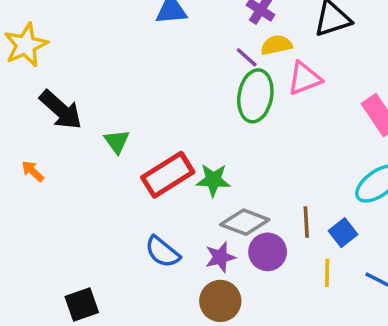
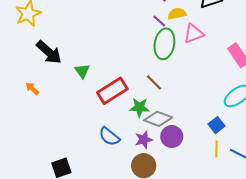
green star: (213, 180) -> (139, 107), moved
brown line: (306, 222) -> (154, 82), moved, turned -42
yellow line: (327, 273) -> (217, 149), moved

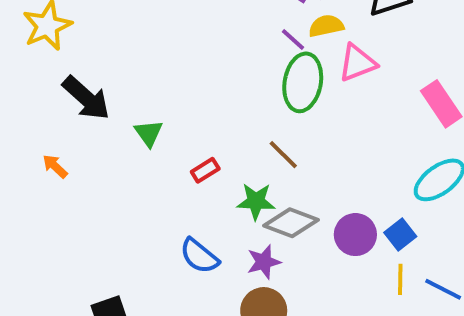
red rectangle: (112, 91) -> (205, 170), size x0.5
purple circle: (172, 137) -> (355, 235), moved

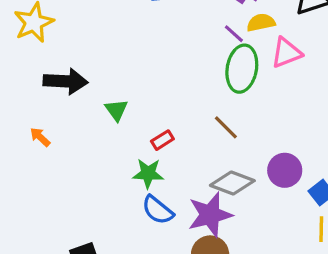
black arrow: (86, 98) -> (65, 81), turned -39
green star: (256, 201) -> (148, 173), moved
purple circle: (355, 235) -> (285, 170), moved
purple star: (264, 262) -> (210, 215), size x1.6

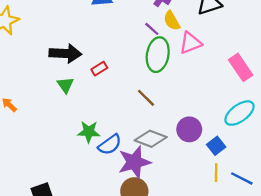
yellow semicircle: (261, 23) -> (172, 21), turned -108
black arrow: (65, 81) -> (65, 53), moved
red rectangle: (162, 140) -> (99, 69), moved
blue semicircle: (158, 210) -> (110, 145), moved, turned -75

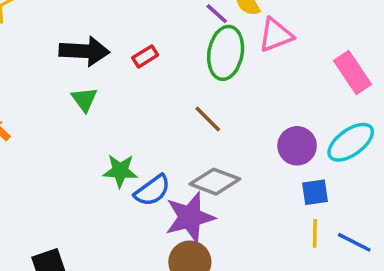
red rectangle: (99, 69) -> (145, 56), moved
purple circle: (189, 129) -> (297, 146), moved
blue square: (216, 146) -> (315, 192), turned 30

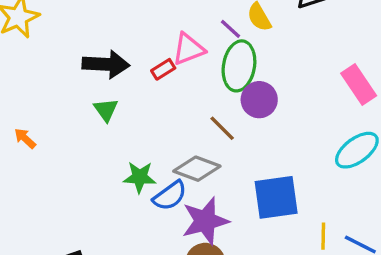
pink triangle: (276, 35) -> (188, 49), moved
purple circle: (297, 146) -> (259, 100), moved
gray diamond: (215, 182) -> (197, 169), moved
blue square: (315, 192) -> (276, 197), moved, size x1.8

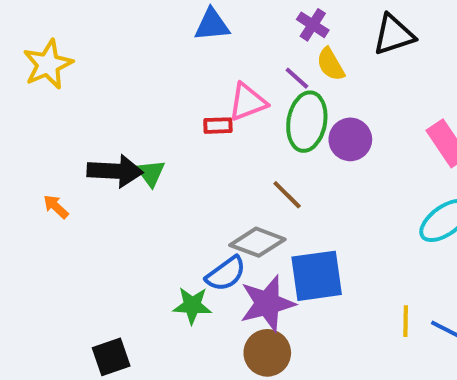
black arrow: (106, 64) -> (115, 171), moved
red rectangle: (163, 69) -> (218, 126), turned 30
purple circle: (259, 100) -> (350, 139), moved
green star: (140, 177) -> (192, 305), moved
blue square: (276, 197) -> (317, 276), moved

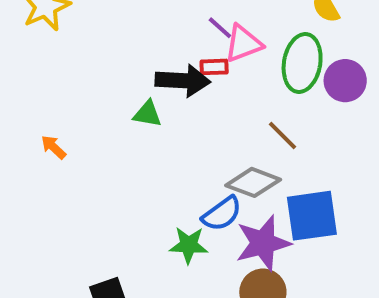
purple line: (297, 78) -> (220, 28), moved
black arrow: (115, 171) -> (183, 81), moved
green triangle: (151, 173) -> (147, 114), turned -44

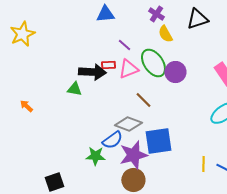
purple line: (220, 28) -> (124, 45), moved
pink triangle: (243, 43) -> (128, 69), moved
green ellipse: (302, 63) -> (153, 63), turned -44

